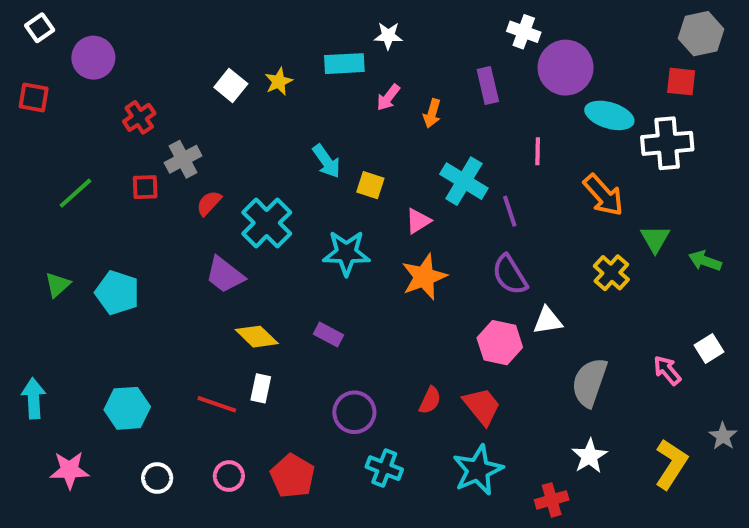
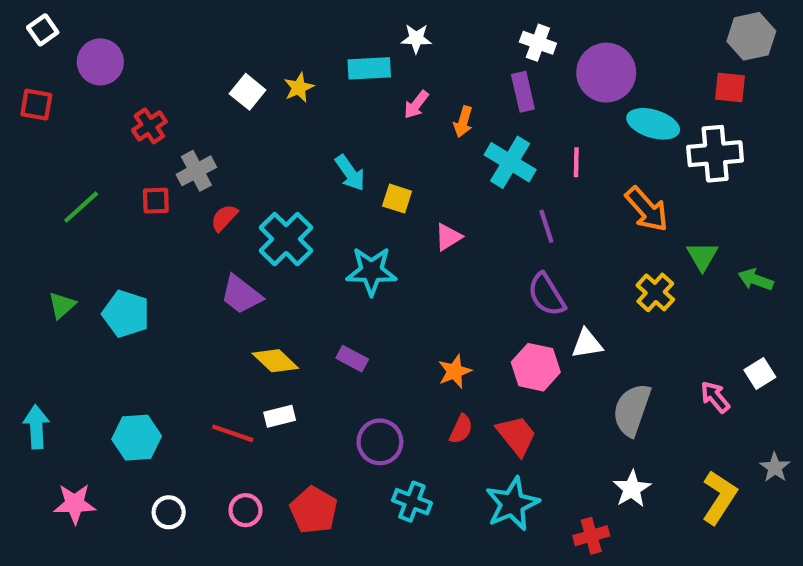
white cross: (524, 32) -> (538, 43), moved
cyan cross: (464, 181) -> (510, 162), moved
orange star: (424, 277) -> (455, 371), moved, size x0.7
white rectangle: (261, 388) -> (280, 416), turned 64

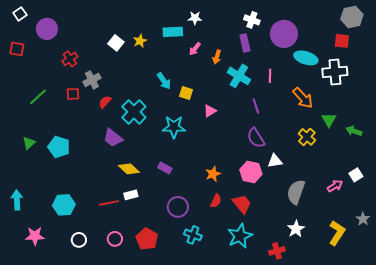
pink arrow: (715, 397) -> (335, 186), turned 98
red line: (233, 433) -> (109, 203), turned -30

